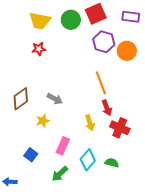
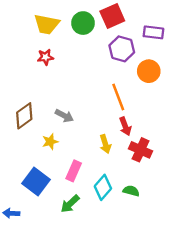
purple rectangle: (131, 17) -> (153, 32), moved
orange circle: (127, 51) -> (149, 71), moved
blue square: (31, 155) -> (36, 182), size x1.6

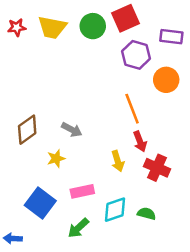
red star: (45, 57) -> (17, 27), moved
pink rectangle: (74, 171) -> (82, 191), turned 54
cyan diamond: (103, 187) -> (115, 210), turned 30

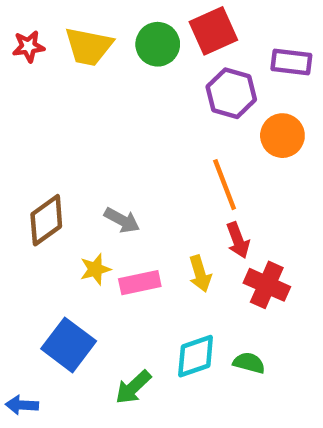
pink rectangle: (82, 191) -> (140, 283), moved

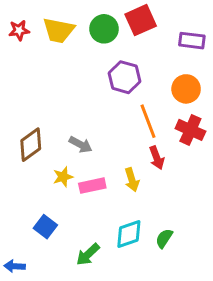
purple hexagon: (231, 93) -> (125, 77), moved
red cross: (267, 285) -> (190, 130), moved
blue square: (69, 345) -> (45, 227), size x0.7
green semicircle: (249, 363) -> (164, 238), turned -72

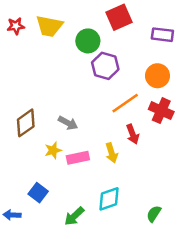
green circle: (104, 29) -> (88, 41), moved
orange line: (148, 121) -> (125, 103), turned 76
green semicircle: (164, 238) -> (154, 214), moved
blue arrow: (15, 266) -> (12, 215), moved

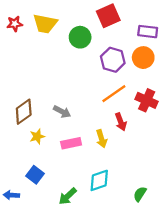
purple hexagon: (105, 66) -> (113, 60), moved
orange circle: (157, 76) -> (143, 58), moved
yellow star: (53, 150) -> (37, 136), moved

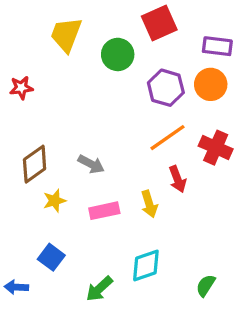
red star: (15, 24) -> (21, 88), moved
yellow trapezoid: (45, 24) -> (66, 35), turned 100

